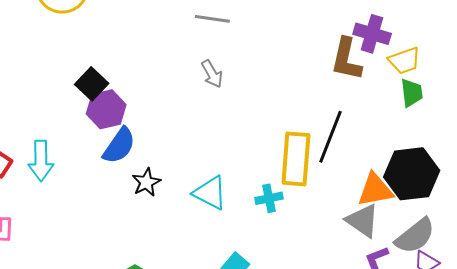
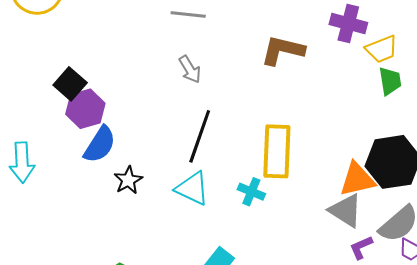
brown L-shape: (346, 59) -> (283, 50), moved, turned 93
black line: (330, 137) -> (200, 136), moved
cyan cross: (269, 198) -> (251, 192), turned 36

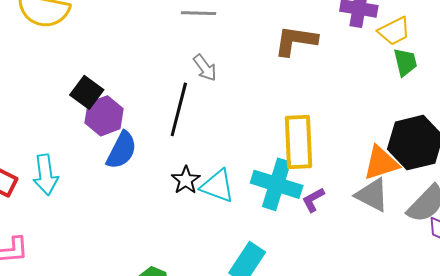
black line: (200, 136) -> (179, 109), moved
black star: (128, 180) -> (186, 180), moved
cyan cross: (251, 192) -> (277, 184), size x1.8
purple L-shape: (361, 247) -> (313, 200), moved

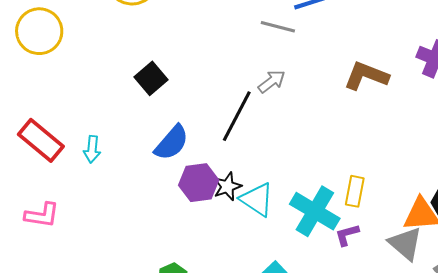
gray arrow: (205, 68) -> (272, 81), turned -104
purple hexagon: (104, 116) -> (199, 183), moved
yellow rectangle: (299, 142) -> (355, 191), moved, size x0.6
cyan arrow: (46, 175) -> (92, 149), size x0.7

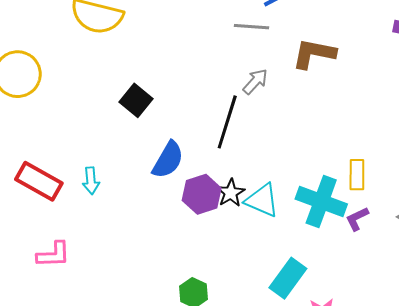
brown L-shape: (366, 76) -> (314, 54), moved

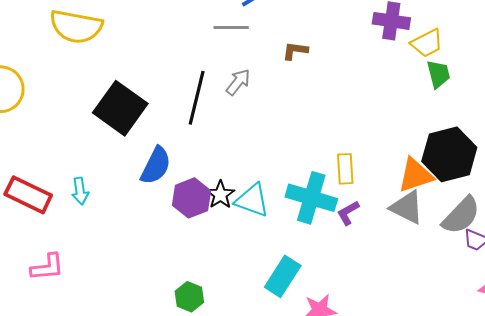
brown L-shape: (314, 54) -> (295, 51), size x0.6
black square: (136, 100) -> (120, 108), size x1.6
black line: (227, 122) -> (197, 98), moved

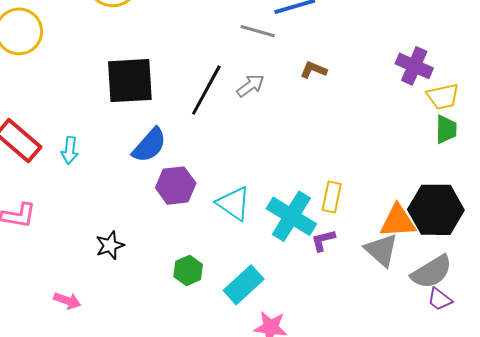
black square: (120, 108) -> (130, 81), turned 36
black star: (220, 195) -> (110, 245), moved
green hexagon: (189, 297) -> (188, 270), moved

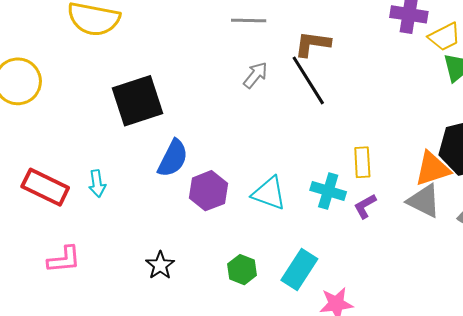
brown L-shape: (314, 70) -> (312, 44), size x1.4
black line: (206, 90) -> (308, 80), moved, turned -46
cyan cross: (291, 216) -> (328, 191), size x0.7

